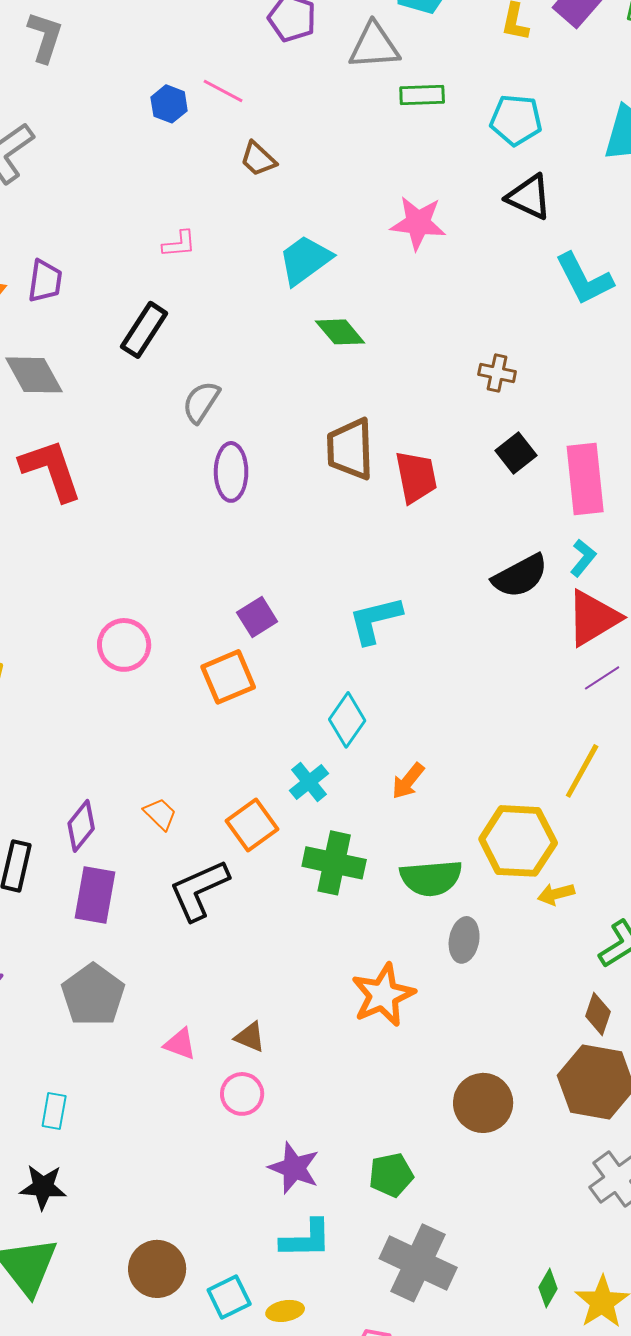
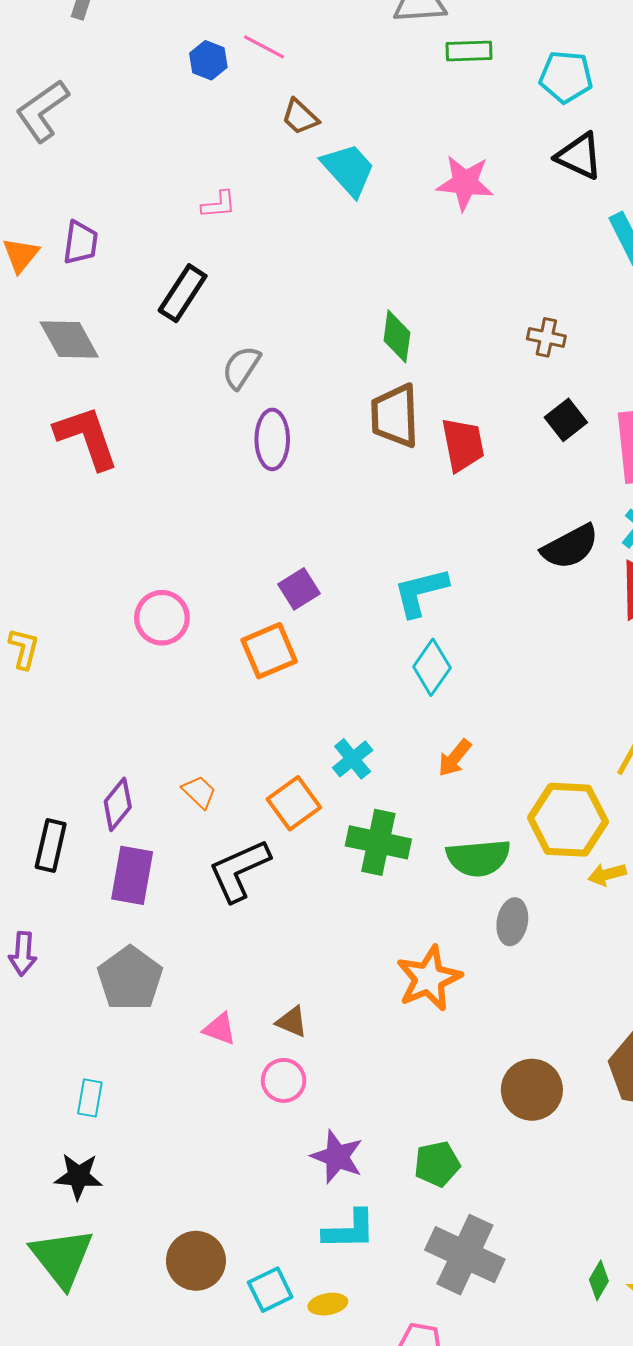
cyan trapezoid: (305, 260) -> (348, 169), moved, turned 84
green diamond: (340, 332) -> (397, 336), moved, turned 48
cyan diamond: (347, 720) -> (432, 667), moved

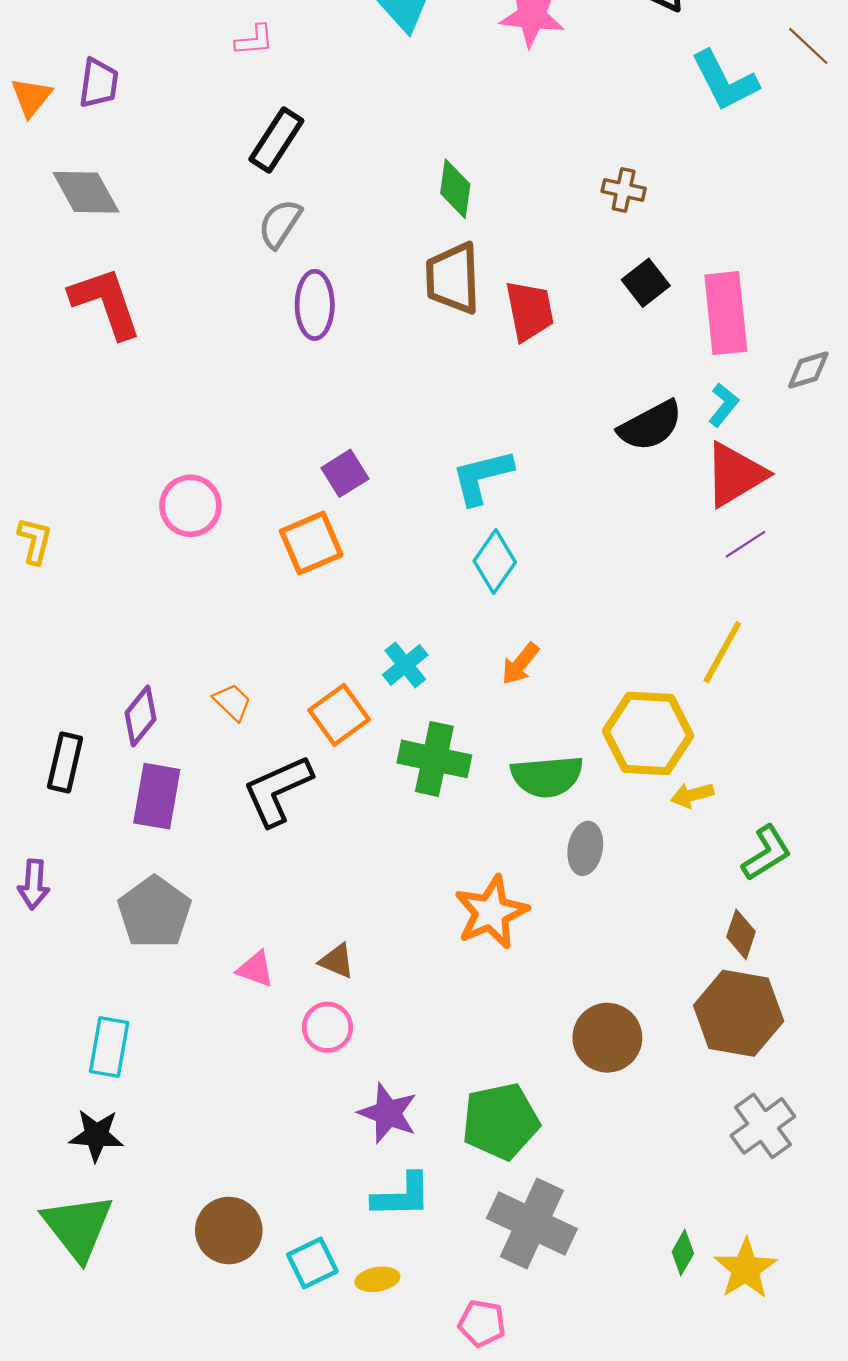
black rectangle: (183, 293) -> (276, 140), moved
cyan rectangle: (90, 1098) -> (109, 1047), size x1.4
green pentagon: (437, 1164) -> (501, 1121), size x1.5

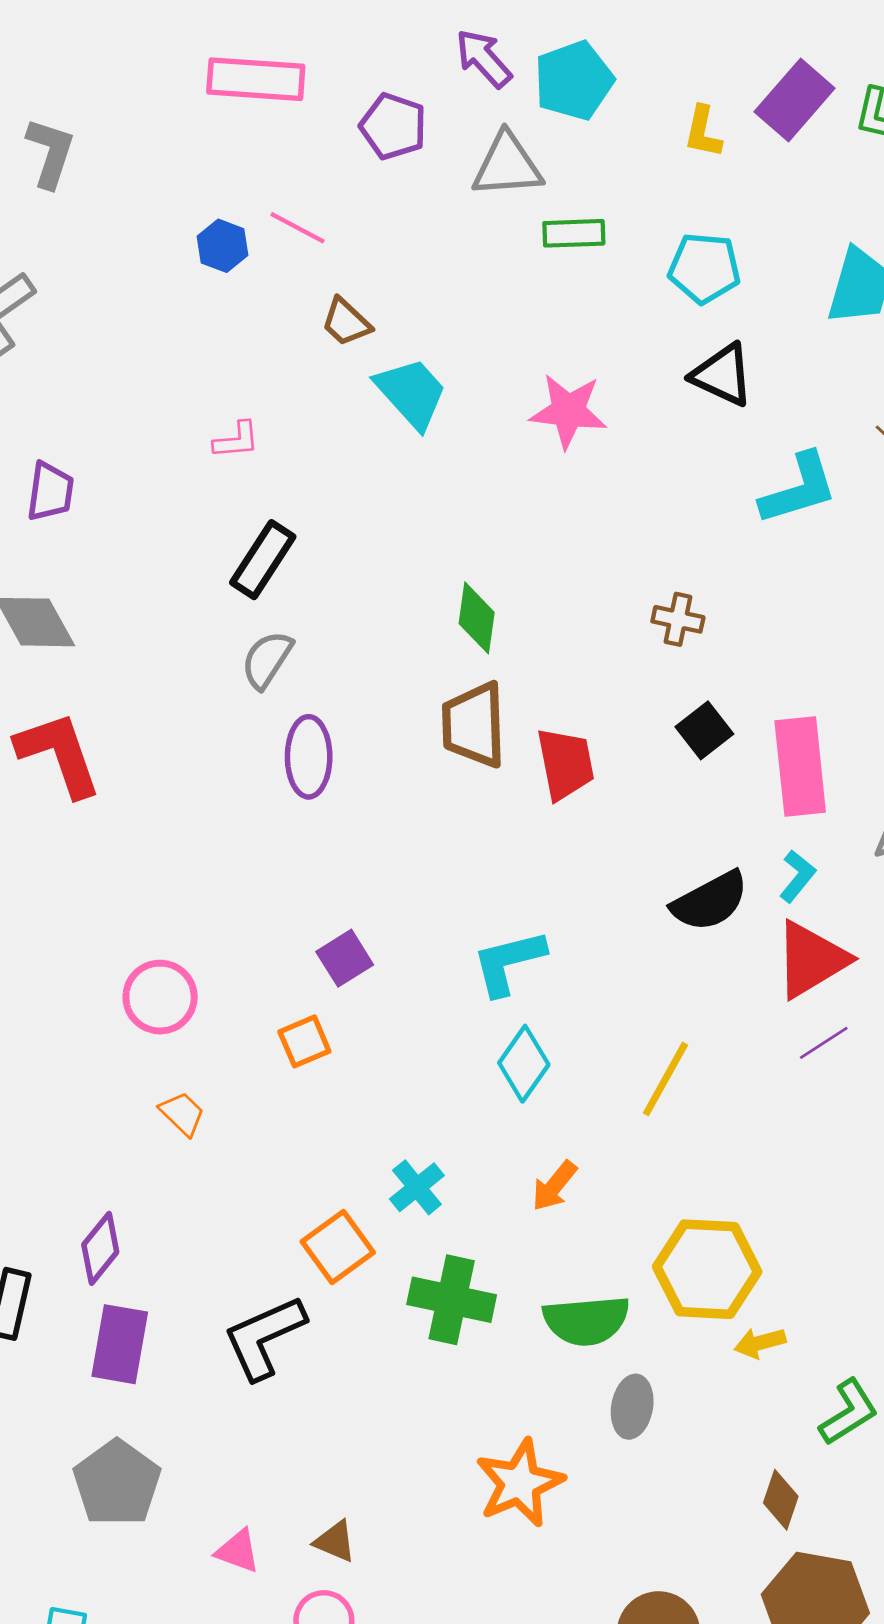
cyan L-shape: (725, 81) -> (799, 489), turned -80
orange square: (311, 543) -> (304, 1041), size x0.7
yellow line: (722, 652) -> (665, 1079), moved
orange trapezoid: (232, 702) -> (182, 1114), moved
brown diamond: (741, 934) -> (781, 1500), moved

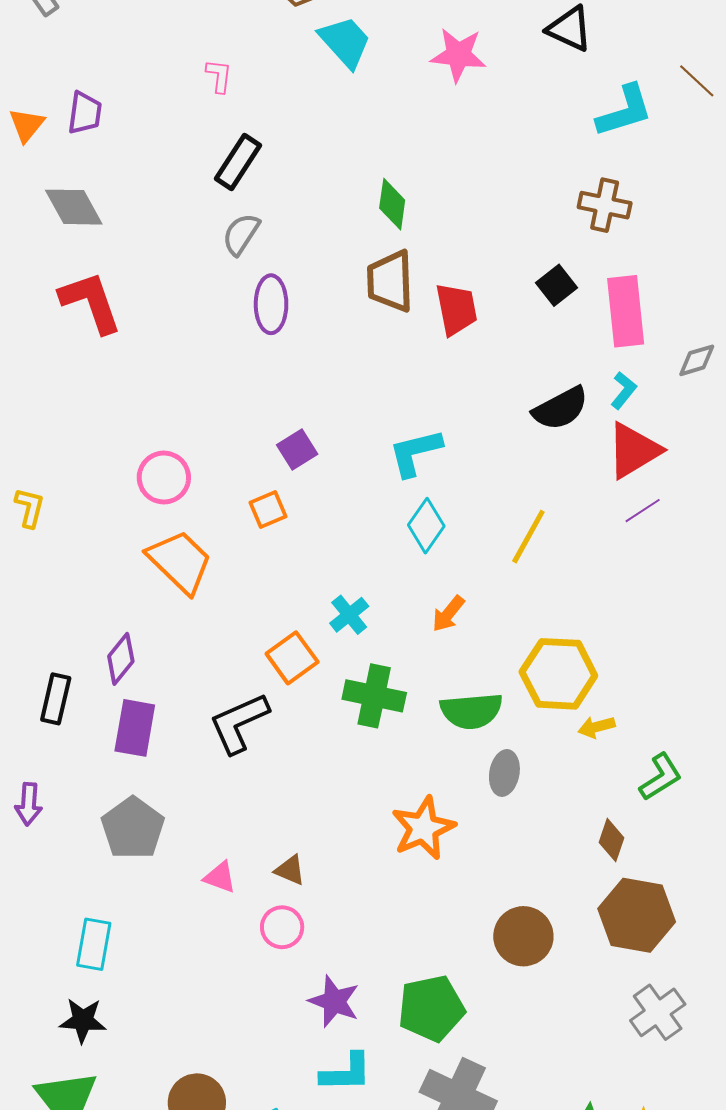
pink L-shape: (236, 440) -> (219, 76), turned -78
brown cross: (678, 619) -> (605, 205), moved, size x1.4
orange trapezoid: (182, 1114) -> (180, 562), size x2.0

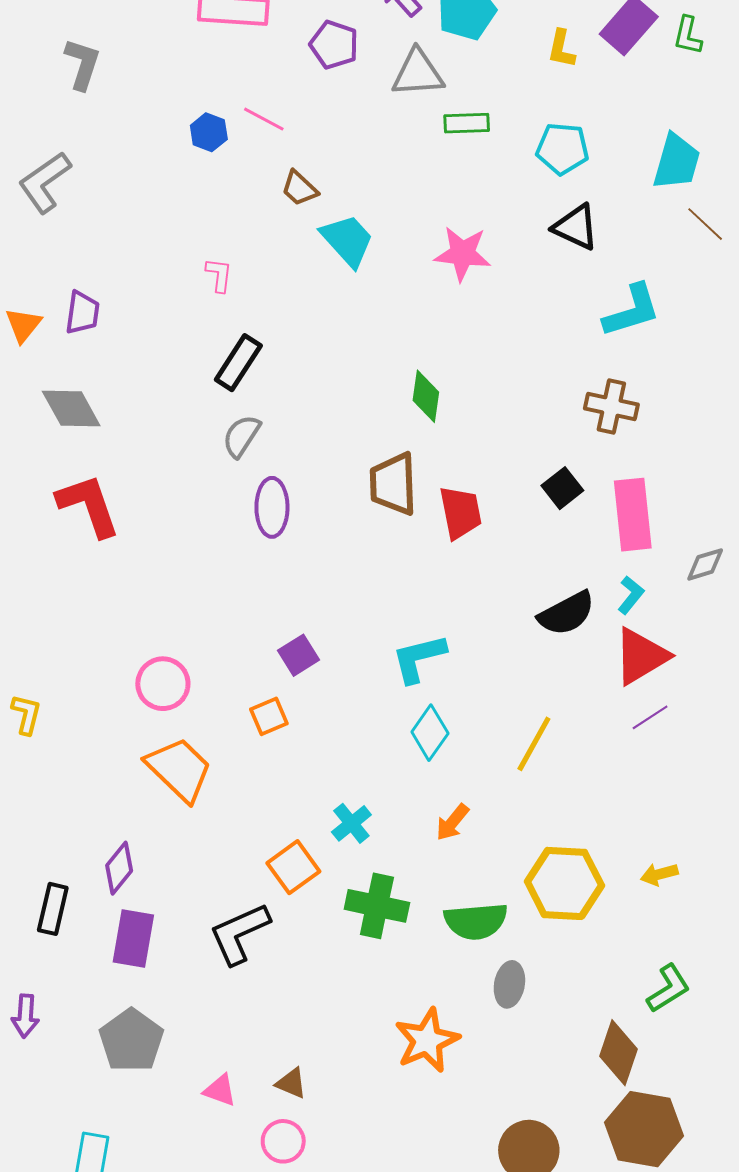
brown line: (697, 81) -> (705, 224), moved
green diamond: (392, 204) -> (426, 396), moved
yellow arrow: (597, 727) -> (659, 874), moved
brown diamond: (612, 840) -> (619, 1053), size x1.5

